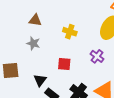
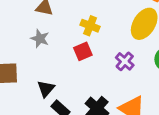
red square: (64, 64) -> (83, 51), moved, turned -32

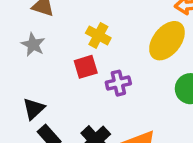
purple cross: (125, 61) -> (118, 83), moved, turned 30

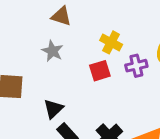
purple cross: (118, 83) -> (136, 66), moved

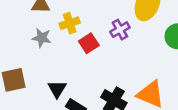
yellow cross: (111, 42) -> (70, 23), moved, turned -30

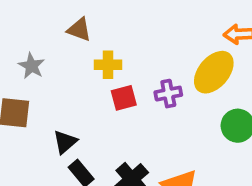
gray star: (42, 38) -> (31, 66), moved

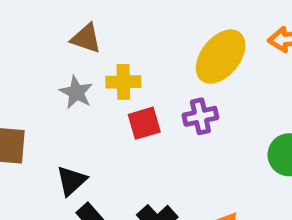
gray star: (31, 66) -> (76, 92), moved
yellow ellipse: (214, 72) -> (221, 57), moved

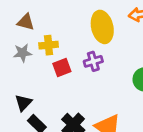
yellow ellipse: (221, 57) -> (102, 27), turned -48
gray star: (76, 92) -> (22, 53), turned -30

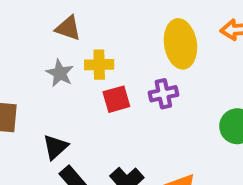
gray star: (22, 53) -> (60, 73), turned 30

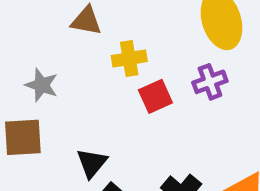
gray star: (60, 73) -> (42, 85), moved

